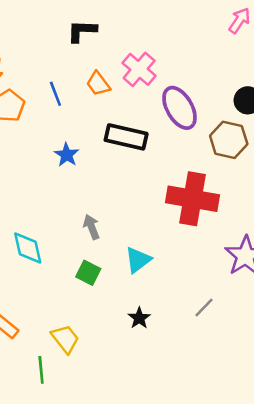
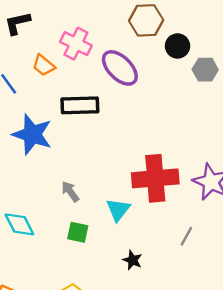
brown hexagon: (229, 140) -> (146, 20), moved
blue star: (67, 155) -> (32, 134), size x1.8
red cross: (192, 199) -> (155, 178), moved

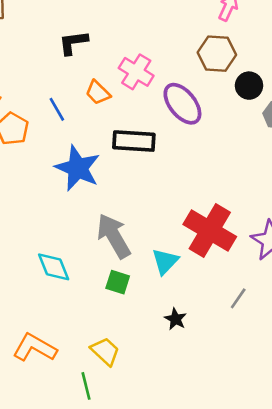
red cross: (155, 178) -> (210, 230), turned 30
gray arrow: (70, 192) -> (114, 236), size x1.8

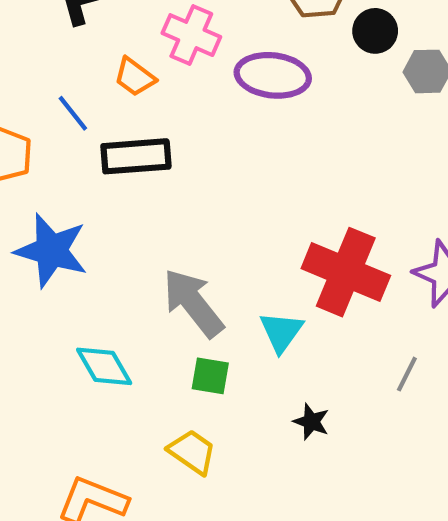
purple ellipse: (182, 104) -> (273, 75), turned -36
black rectangle: (134, 141) -> (136, 156), moved
blue star: (78, 168) -> (51, 251), moved
yellow trapezoid: (105, 351) -> (192, 452), moved

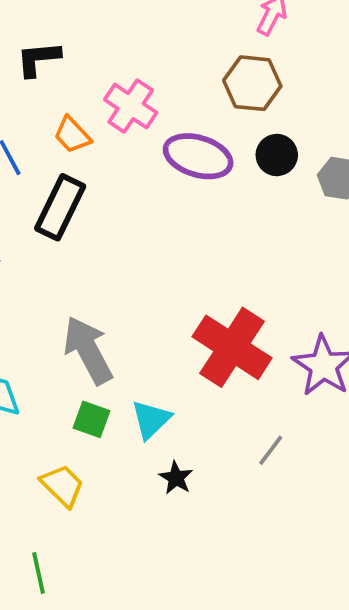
black circle: (375, 31) -> (277, 155), moved
black rectangle: (136, 156) -> (60, 207), turned -70
cyan triangle: (281, 332) -> (151, 419), moved

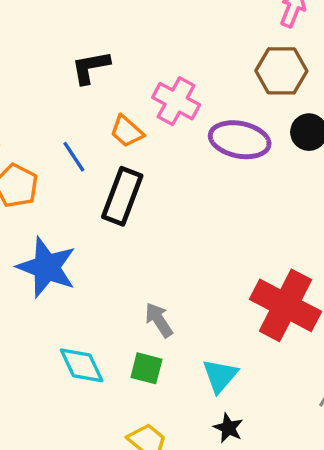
gray arrow: (88, 350) -> (159, 320), size x0.6
green square: (92, 419) -> (146, 368), moved
black star: (176, 478) -> (228, 428), moved

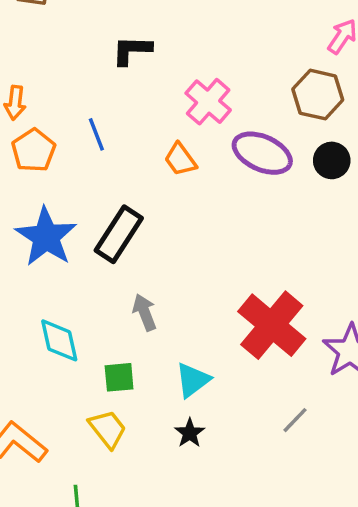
orange trapezoid: (127, 131) -> (180, 159), moved
black rectangle: (122, 196) -> (119, 234), moved
green square: (146, 368) -> (119, 377), moved, turned -32

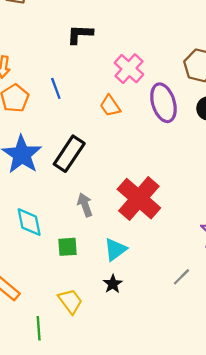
purple ellipse: (262, 153) -> (163, 103), turned 48
red cross: (272, 325) -> (139, 199), moved
yellow trapezoid: (108, 429) -> (70, 301), moved

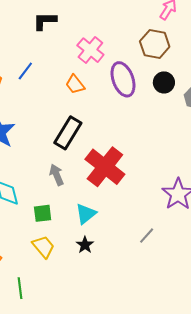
blue line: (56, 88) -> (25, 71), turned 60
black rectangle: (69, 154) -> (68, 133), moved
yellow trapezoid: (70, 301) -> (43, 247), moved

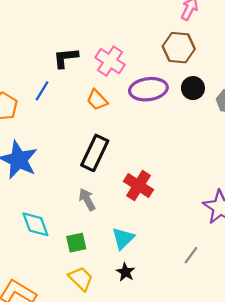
black L-shape: (45, 21) -> (66, 58), moved
purple ellipse: (123, 79) -> (148, 89), turned -72
red cross: (105, 167) -> (138, 186), size x0.7

